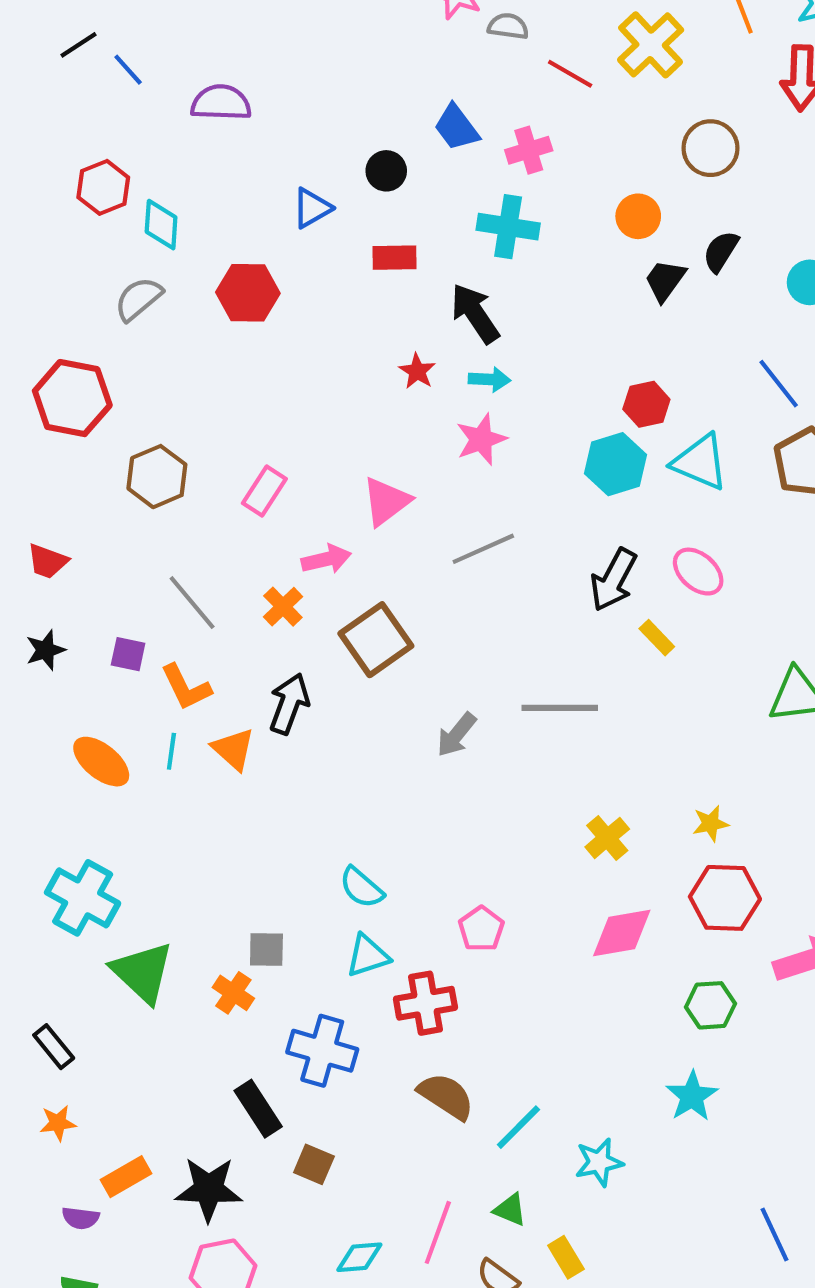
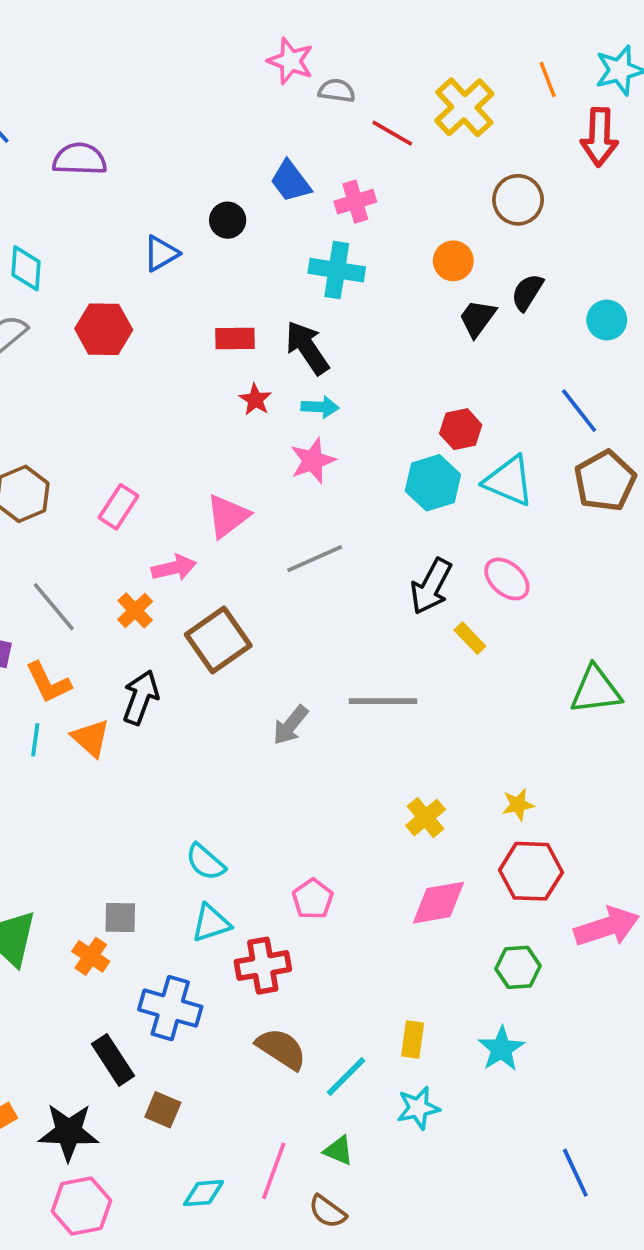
red rectangle: (394, 258) -> (235, 338), moved
yellow rectangle: (566, 1257) -> (413, 1040), moved, turned 39

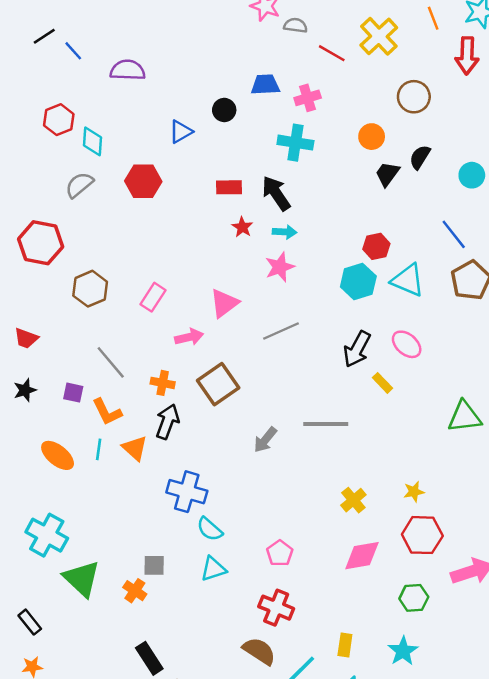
blue trapezoid: (290, 181) -> (265, 85), turned 124
orange cross: (135, 610) -> (163, 383), moved, turned -35
red cross: (263, 966) -> (276, 608), moved, turned 32
blue cross: (170, 1008) -> (187, 492), moved

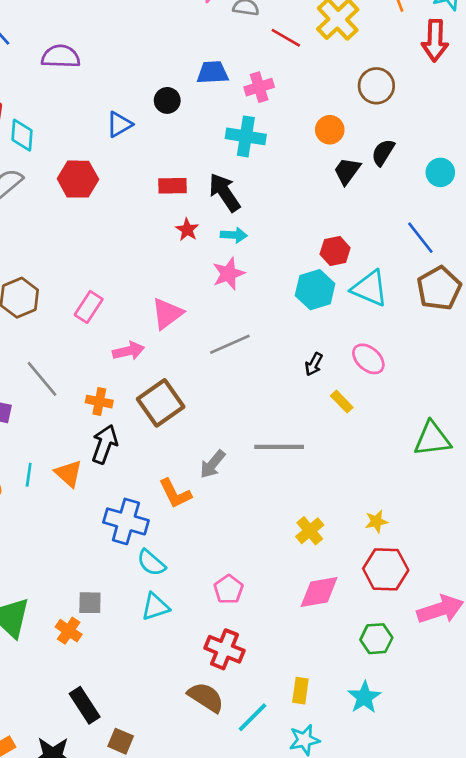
black arrow: (357, 349) -> (314, 364), size x0.6
orange L-shape: (107, 412) -> (175, 493), moved

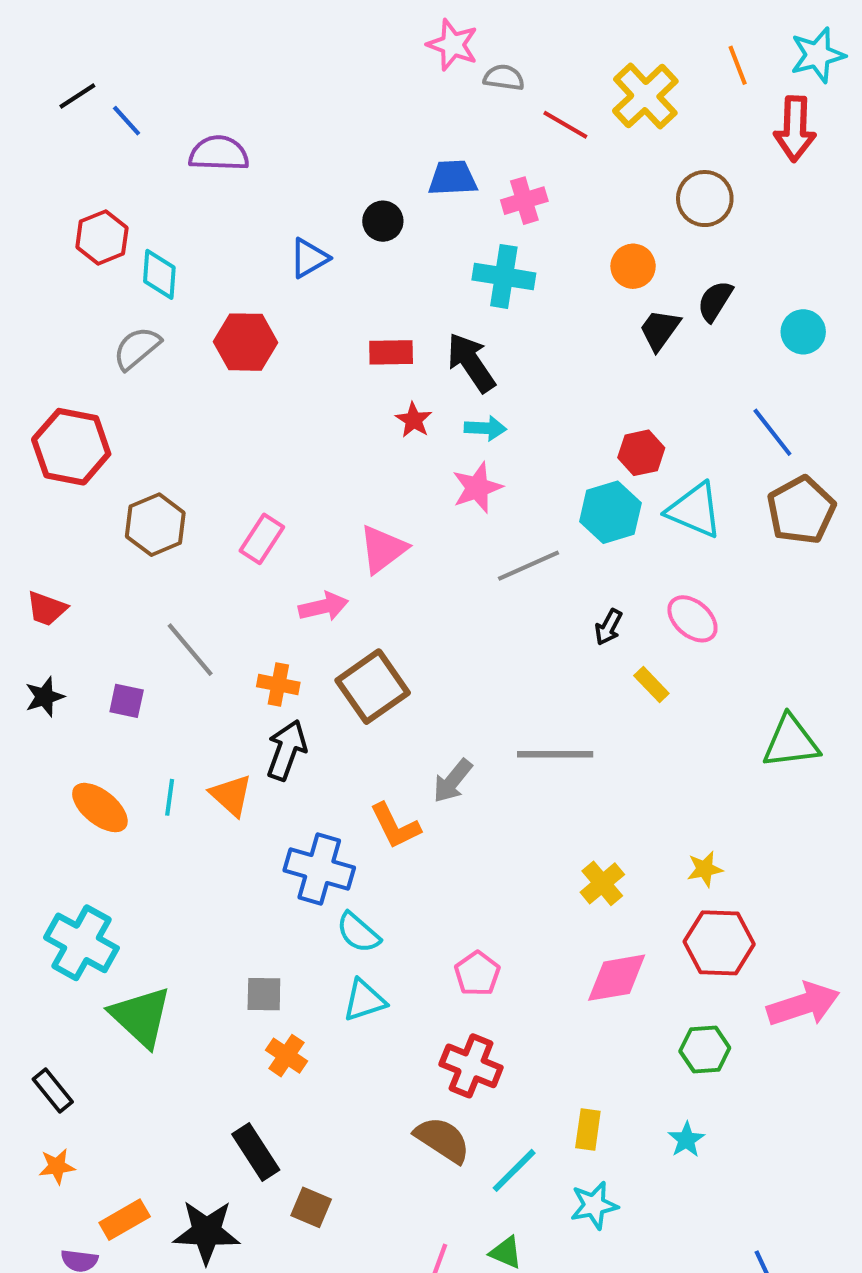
gray line: (230, 344) -> (528, 566), moved
orange cross: (69, 631) -> (287, 1056), moved
cyan star: (364, 697) -> (686, 1140), size x0.7

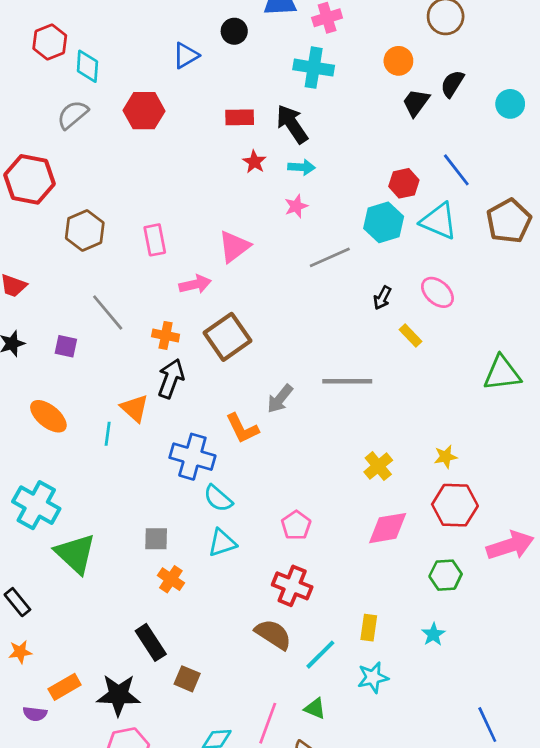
blue line: (772, 432) -> (456, 170), moved
pink star: (477, 488) -> (296, 206), size x0.7
pink rectangle: (262, 539) -> (155, 240), turned -44
cyan line: (170, 797) -> (108, 434), moved

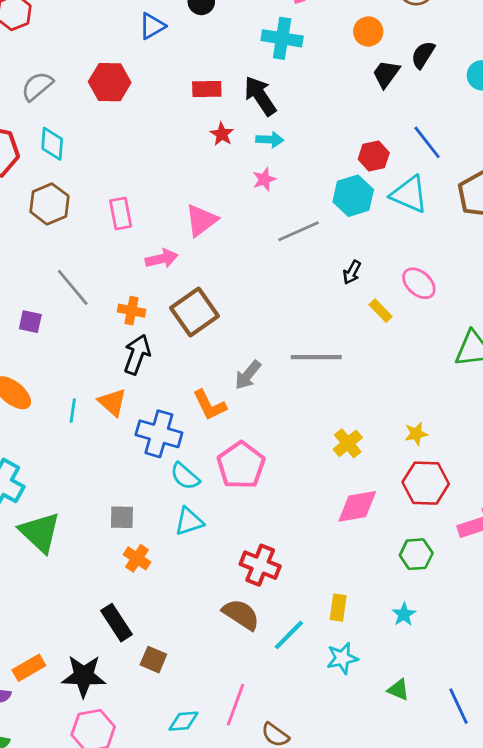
cyan diamond: (87, 66) -> (52, 144), moved
pink ellipse: (437, 292) -> (419, 283), moved
orange triangle: (135, 408) -> (112, 402), moved
pink pentagon: (296, 525) -> (241, 465), moved, size x1.6
green triangle: (315, 708) -> (398, 690), moved

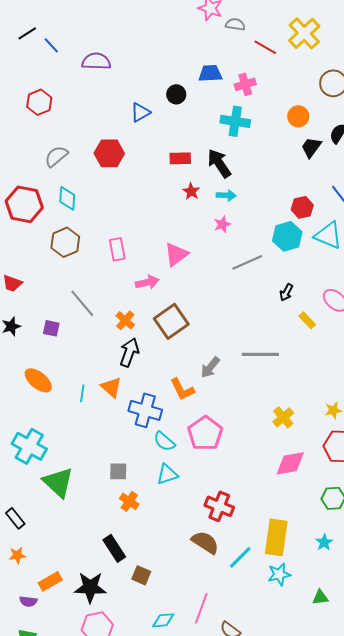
orange cross: (132, 311) -> (125, 320), turned 30
yellow rectangle: (338, 608) -> (276, 537), size x1.8
green triangle: (398, 690) -> (320, 597), turned -30

